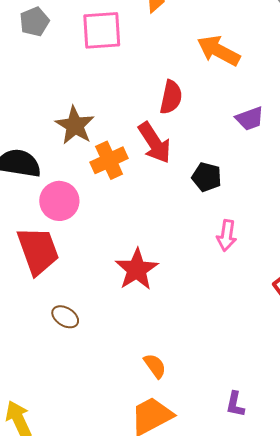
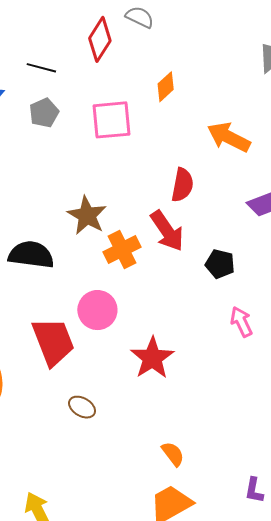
pink circle: (59, 201) -> (97, 310), moved
pink arrow: (227, 235) -> (241, 322), turned 148

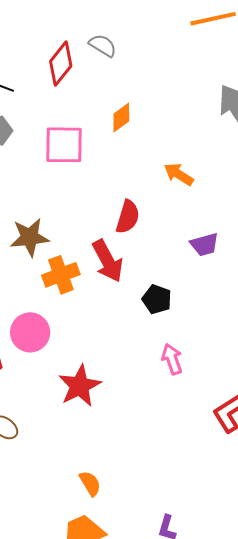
orange arrow: (229, 137) -> (179, 174), size x0.7
brown star: (87, 215) -> (30, 237), turned 30

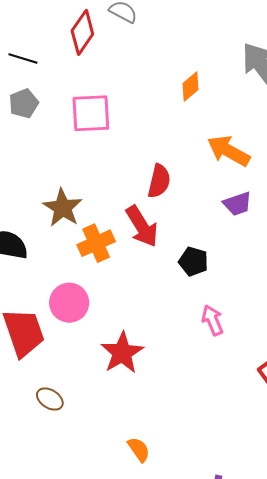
orange diamond: (121, 117) -> (190, 87), moved
orange arrow: (179, 174) -> (229, 151), moved, size x1.4
brown star: (30, 237) -> (63, 208), turned -30

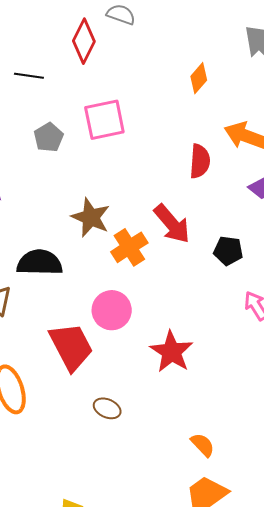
gray pentagon: (24, 103) -> (49, 137), moved
red semicircle: (159, 181) -> (200, 161), moved

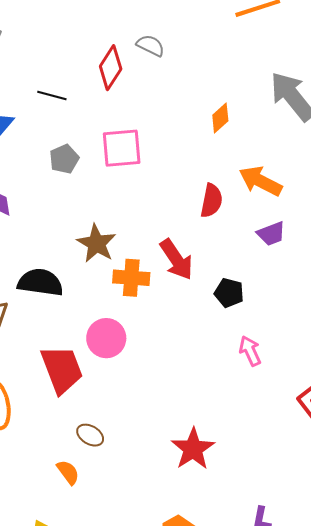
orange cross: (129, 247) -> (131, 278), turned 30
red star: (171, 352) -> (193, 449), moved
orange semicircle: (203, 445) -> (68, 472), moved

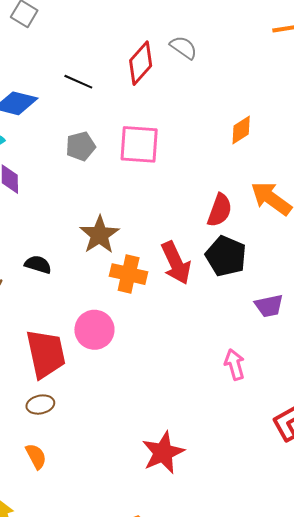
purple trapezoid: (271, 234) -> (269, 306), moved
black semicircle: (40, 282) -> (38, 264), size x0.6
black pentagon: (229, 293) -> (226, 256), moved, size x1.4
brown ellipse: (90, 435) -> (40, 405), moved, turned -52

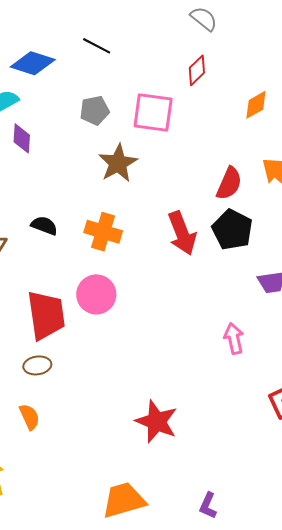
red diamond: (141, 63) -> (197, 70), moved, size x0.7
brown star: (99, 235) -> (118, 163), moved
orange cross: (129, 274) -> (103, 232), moved
red star: (163, 453) -> (157, 422), turned -30

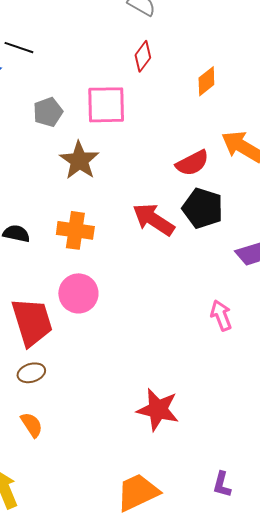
black line: (97, 46) -> (19, 48), moved
red semicircle: (229, 183) -> (192, 163), turned 48
red arrow: (182, 233) -> (154, 219), turned 153

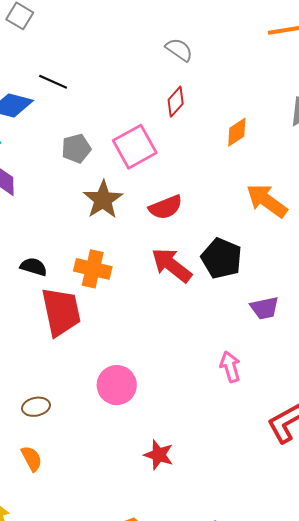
pink square: (106, 105) -> (135, 147), turned -33
red semicircle: (192, 163) -> (166, 207), moved
pink circle: (78, 293) -> (117, 385), moved
red trapezoid: (32, 322) -> (61, 312), moved
red star: (158, 410) -> (159, 455), size x0.7

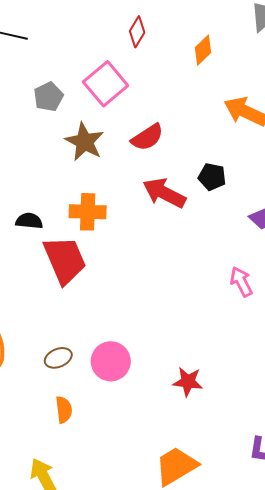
black pentagon: (222, 258) -> (212, 177), size x0.7
pink circle: (117, 385) -> (111, 361), moved
orange semicircle: (32, 459) -> (64, 410), turned 32

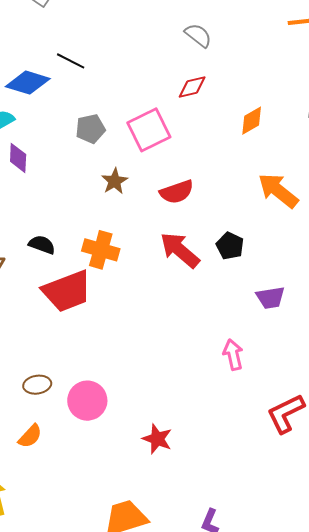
red diamond: (137, 32) -> (192, 87), turned 32
brown star: (85, 142) -> (115, 181), size x0.7
red trapezoid: (65, 260) -> (67, 291), turned 78
orange semicircle: (64, 410) -> (30, 436), turned 36

